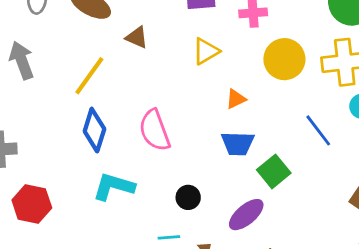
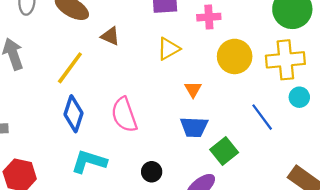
orange triangle: (236, 99) -> (193, 89), turned -36

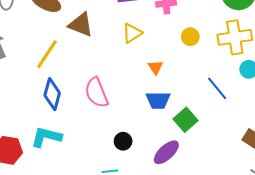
brown triangle: (110, 36) -> (81, 25), size x1.5
yellow circle: (235, 56) -> (190, 37), size x0.6
cyan L-shape: (89, 162) -> (46, 137), moved

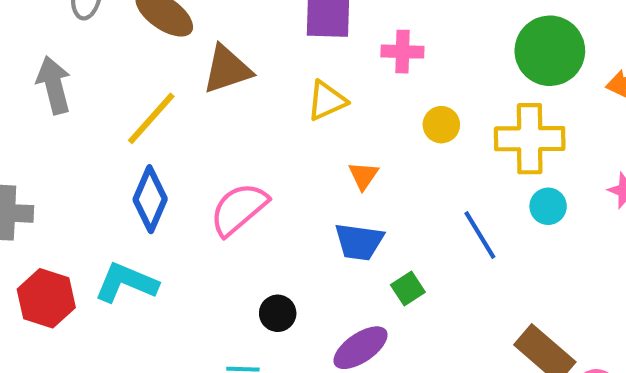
brown triangle: (81, 25) -> (227, 69), turned -48
pink semicircle: (96, 93) -> (239, 209), turned 64
green square: (185, 120) -> (408, 288), size x0.7

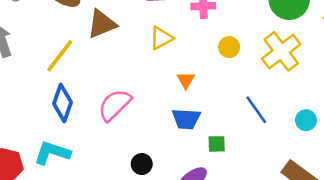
yellow cross: (530, 139) -> (281, 51), turned -33
cyan circle: (548, 206) -> (306, 120), moved
green square: (408, 288) -> (217, 144), turned 36

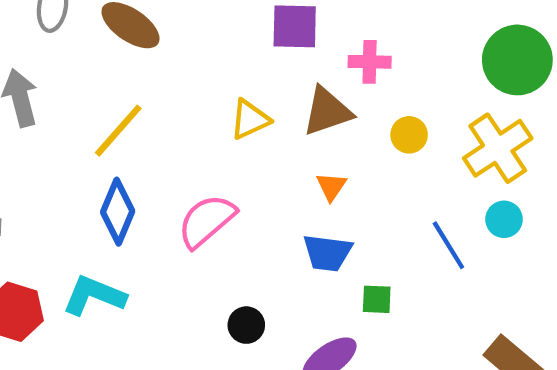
brown triangle: (102, 24) -> (327, 111), moved
yellow triangle: (161, 38) -> (250, 119), moved
cyan circle: (306, 120) -> (504, 219), moved

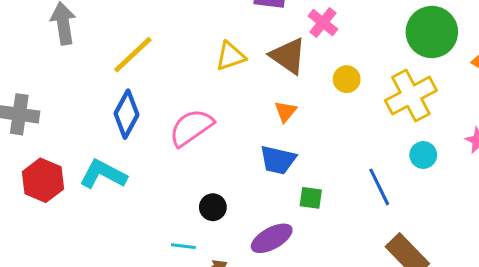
pink cross: (370, 62) -> (323, 23), turned 32
brown triangle: (327, 111) -> (288, 56), turned 48
cyan circle: (504, 219) -> (423, 155), moved
blue line: (448, 245) -> (379, 187), moved

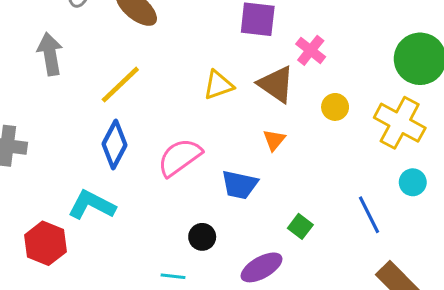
yellow cross: (411, 96) -> (400, 123), turned -33
blue trapezoid: (278, 160) -> (239, 185), moved
red hexagon: (43, 180) -> (45, 243), moved
green square: (311, 198) -> (300, 226), turned 30

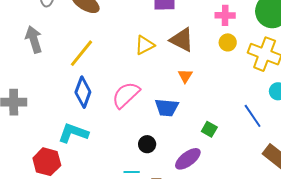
pink cross: (311, 50) -> (225, 15), moved, turned -30
yellow circle: (335, 107) -> (228, 42), moved

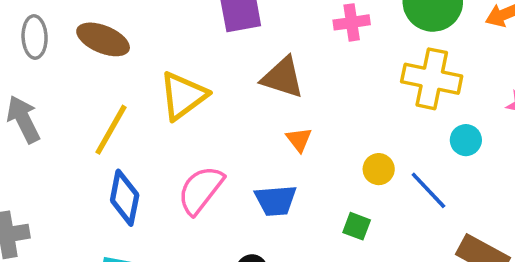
yellow circle: (228, 42) -> (379, 169), moved
yellow triangle: (145, 45) -> (183, 96), moved, size x1.4

